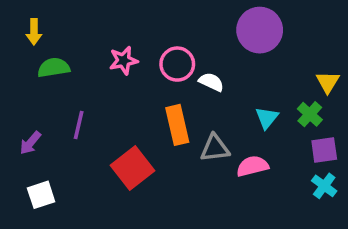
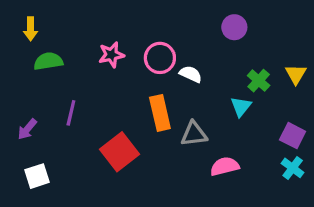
purple circle: (260, 30) -> (234, 27), size x0.6
green cross: (310, 114) -> (259, 81), moved
purple square: (324, 150) -> (293, 136), turned 35
pink semicircle: (252, 166) -> (225, 166), moved

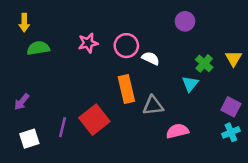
purple line: (71, 113) -> (63, 127), moved
cyan cross: (293, 168) -> (231, 132), turned 30

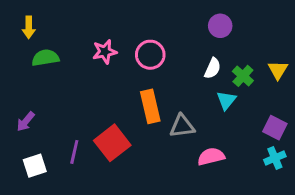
white semicircle: (151, 58) -> (213, 68), moved, turned 90

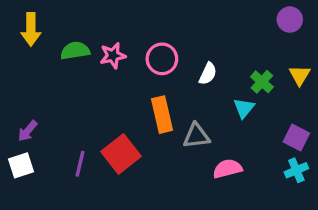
purple circle: (220, 26) -> (290, 20), moved
yellow arrow: (29, 27) -> (31, 29), size x1.4
green semicircle: (45, 58) -> (75, 51), moved
white semicircle: (213, 68) -> (208, 74), moved
white square: (35, 166) -> (21, 165), moved

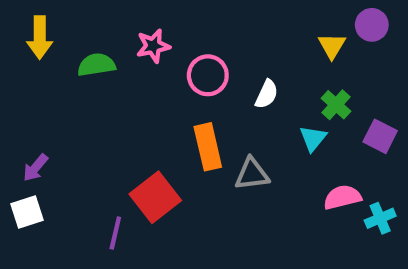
pink star: (113, 56) -> (153, 46), moved
yellow triangle: (300, 75) -> (332, 46), moved
purple square: (296, 138) -> (380, 136), moved
purple line: (80, 164) -> (115, 233), moved
pink semicircle: (228, 169) -> (342, 197), moved

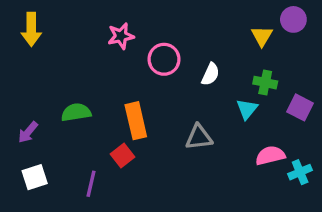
green semicircle: (96, 65) -> (76, 112), moved
green cross: (336, 105) -> (265, 83), turned -30
orange rectangle: (208, 147) -> (136, 121), moved
red square: (155, 197) -> (123, 156), size x0.6
white square: (27, 212) -> (35, 177), moved

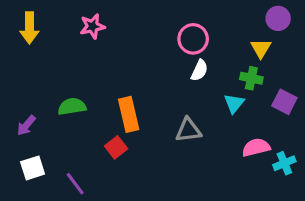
pink star: (121, 36) -> (92, 26), moved
yellow triangle: (262, 36) -> (261, 48), moved
pink circle: (164, 59) -> (193, 39), moved
purple line: (91, 184) -> (75, 184), moved, turned -50

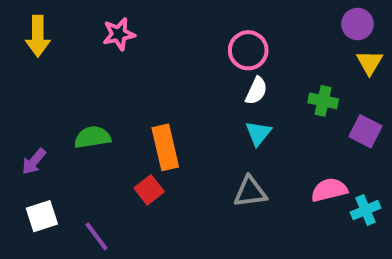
yellow triangle: (261, 48) -> (370, 62), moved
cyan triangle: (234, 103) -> (258, 133), moved
gray triangle: (188, 130) -> (250, 192), moved

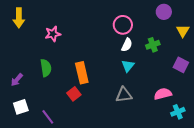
purple circle: (357, 24) -> (164, 12), moved
pink star: (119, 34) -> (53, 34), moved
green cross: (323, 101) -> (153, 45), moved, turned -32
green semicircle: (92, 137) -> (46, 68), turned 90
cyan cross: (366, 210) -> (178, 112), moved

